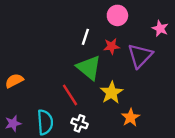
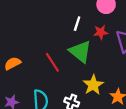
yellow star: (111, 93) -> (93, 85), moved
red line: (70, 95) -> (52, 62), moved

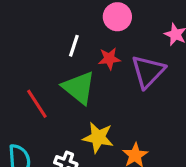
yellow star: (93, 85) -> (98, 138), turned -30

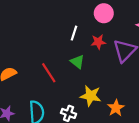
green triangle: (79, 88) -> (77, 62), size x0.6

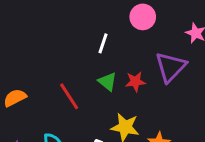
red star: (98, 42) -> (135, 82), moved

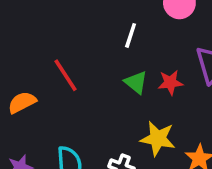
red line: (69, 96) -> (65, 75), moved

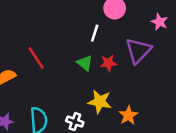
white line: (131, 35) -> (95, 33), moved

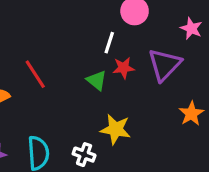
red star: (108, 63) -> (123, 68), moved
orange star: (128, 115) -> (191, 114), moved

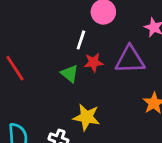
purple triangle: (164, 65) -> (130, 60), turned 44

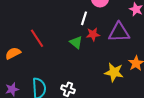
yellow star: (87, 117) -> (114, 72), moved

